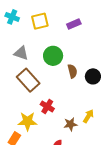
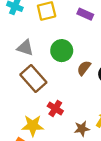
purple rectangle: (74, 24) -> (85, 14), turned 48
brown semicircle: (72, 71) -> (84, 68), turned -128

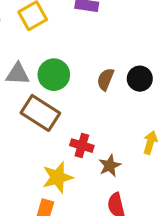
green circle: (62, 51) -> (54, 75), moved
brown star: (82, 129) -> (110, 166), moved

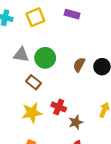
brown rectangle: (40, 113) -> (33, 82), size x0.6
yellow star: (58, 177) -> (32, 113), moved

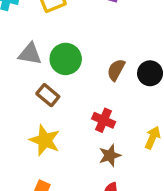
red cross: (59, 107) -> (104, 120), moved
yellow star: (32, 113) -> (45, 140), turned 30

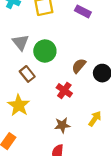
gray triangle: (30, 54) -> (21, 42), turned 30
red cross: (104, 120) -> (64, 90), moved

